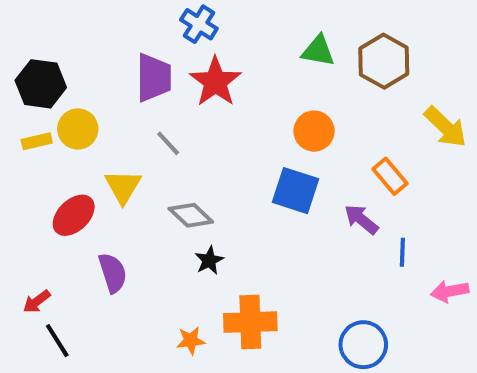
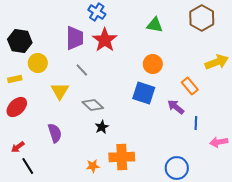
brown hexagon: (384, 61) -> (202, 18), moved
yellow arrow: (445, 127) -> (217, 62), turned -65
yellow rectangle: (37, 141) -> (15, 79), moved
red ellipse: (74, 215) -> (17, 107), moved

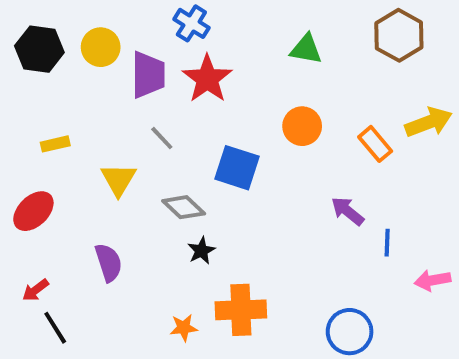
black hexagon: (20, 41) -> (39, 49), moved
yellow circle: (38, 63) -> (101, 47), moved
yellow rectangle: (15, 79) -> (55, 144), moved
orange rectangle: (190, 86) -> (375, 144), moved
blue square: (144, 93) -> (237, 168), moved

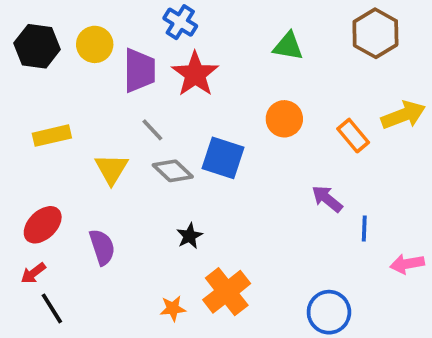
yellow rectangle: (55, 144) -> (52, 136), size x1.4
gray diamond: (184, 207) -> (173, 171), moved
red ellipse: (33, 211) -> (43, 225), moved
orange cross: (241, 310) -> (227, 292), turned -36

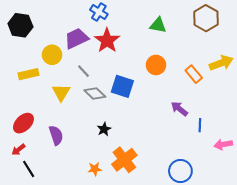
yellow circle: (95, 44) -> (52, 55), moved
purple trapezoid: (139, 70) -> (76, 38), turned -115

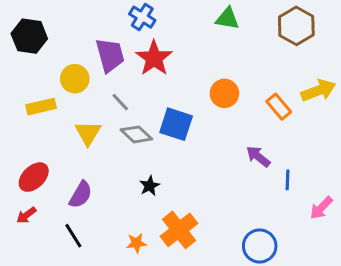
green triangle: (158, 25) -> (227, 19), moved
purple trapezoid: (76, 38) -> (110, 55), turned 100
purple semicircle: (56, 135) -> (81, 195), turned 48
pink arrow: (223, 144) -> (321, 208), turned -36
black line: (29, 169) -> (73, 236), moved

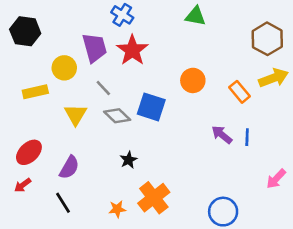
brown hexagon: (296, 26) -> (267, 39), moved
blue line: (288, 180) -> (247, 137), moved

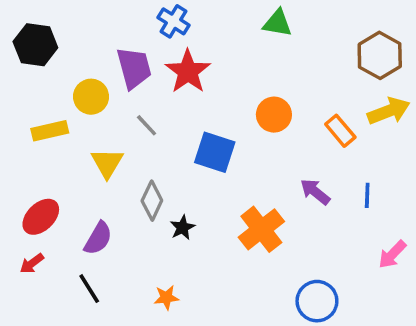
gray diamond: (117, 116) -> (152, 201), moved, turned 72
blue line: (247, 137) -> (367, 195), moved
orange cross: (154, 198) -> (261, 229), moved

